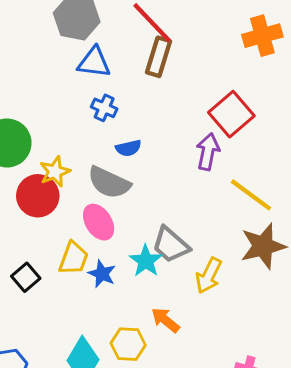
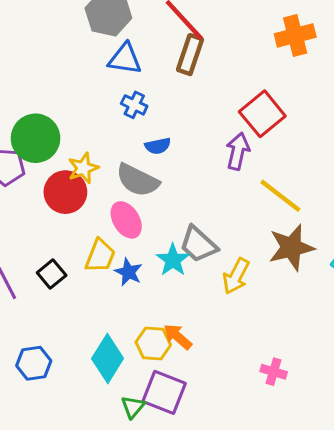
orange arrow: (165, 320) -> (178, 337), moved

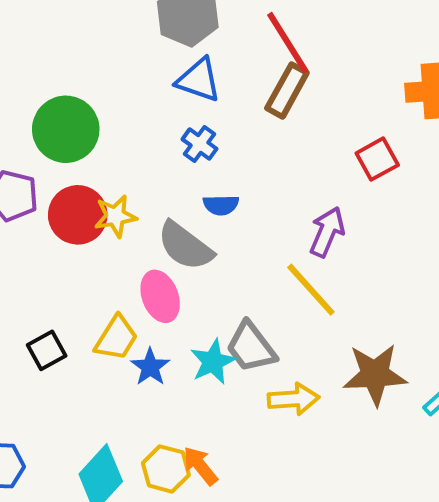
red square: (262, 114) -> (377, 159), moved, size x0.7
green circle: (36, 138) -> (66, 129), moved
red circle: (65, 192) -> (78, 215), moved
yellow line: (280, 196) -> (311, 290), moved
yellow arrow: (236, 276) -> (294, 399), turned -132

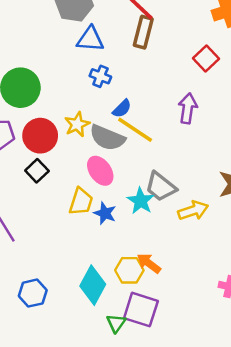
blue semicircle: (221, 205) -> (122, 109), turned -30
yellow star: (115, 216) -> (77, 124), moved
yellow line: (311, 290) -> (135, 130), moved
black square: (47, 350) -> (37, 171), moved

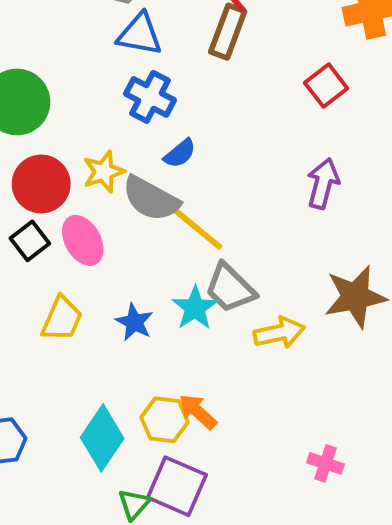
blue cross: (100, 76) -> (150, 97), size x1.4
purple arrow: (188, 108) -> (323, 183), moved
yellow line: (135, 130) -> (196, 228), moved
pink ellipse: (100, 171) -> (83, 240), moved
yellow trapezoid: (81, 202) -> (62, 319), moved

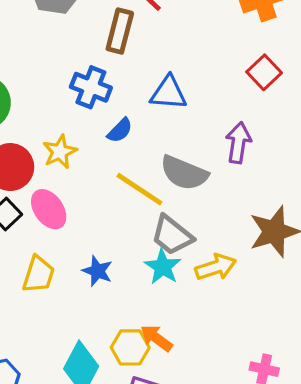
brown rectangle: (228, 32) -> (120, 31), moved
blue triangle: (140, 34) -> (169, 93), moved
red square: (326, 86) -> (264, 72), moved
gray semicircle: (151, 199) -> (184, 173), moved
cyan star: (195, 308) -> (163, 267), moved

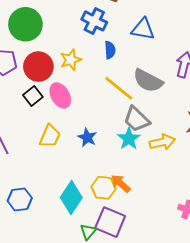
blue semicircle: (120, 130) -> (110, 50), turned -54

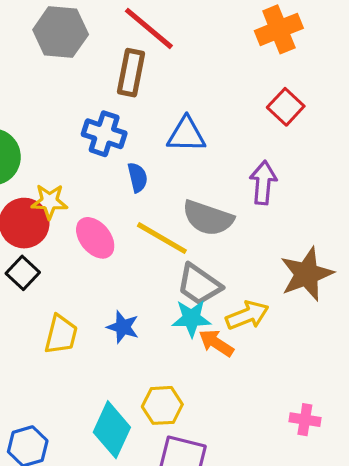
yellow star: (71, 60) -> (49, 201), moved, turned 30
pink ellipse: (60, 95) -> (95, 238), moved
cyan star: (129, 139) -> (191, 318), turned -30
orange arrow: (121, 183) -> (216, 343), moved

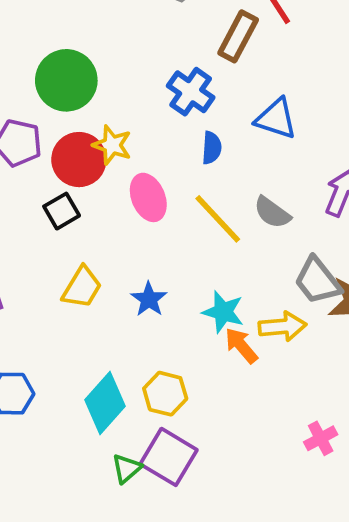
gray semicircle: (208, 218) -> (272, 212), size x0.7
gray trapezoid: (199, 284) -> (318, 281), moved
pink cross: (305, 420) -> (321, 438), moved, turned 36

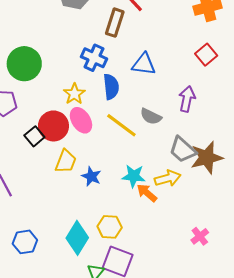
yellow star: (112, 145) -> (74, 94), moved, turned 30
blue semicircle: (212, 148) -> (111, 87), size x1.4
red circle: (79, 160) -> (53, 126), moved
yellow trapezoid: (82, 287) -> (66, 161), moved

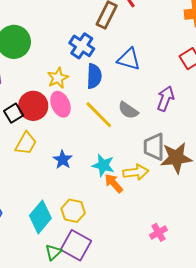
gray trapezoid: (183, 150) -> (154, 147), turned 40
yellow trapezoid: (66, 161) -> (26, 143), moved

